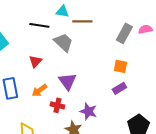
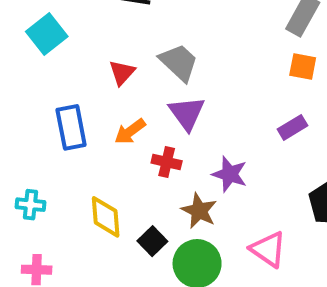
gray trapezoid: (63, 42) -> (179, 62), moved
orange square: (120, 66) -> (303, 66), moved

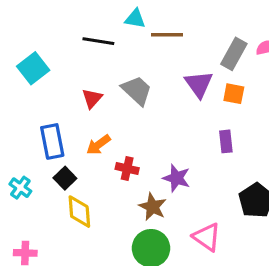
purple triangle: (187, 113) -> (199, 84), moved
purple rectangle: (293, 127) -> (226, 141), turned -65
cyan cross: (30, 205) -> (20, 188), moved, turned 30
black square: (152, 241) -> (65, 178), moved

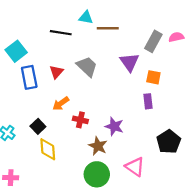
orange square: (234, 94) -> (153, 77), moved
blue rectangle: (52, 141) -> (29, 77), moved

